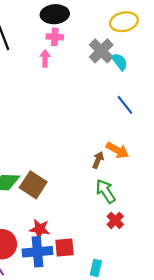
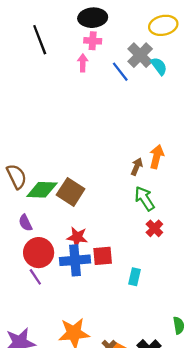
blue line: (125, 105) -> (120, 72), moved
orange arrow: (117, 150) -> (157, 157), turned -105

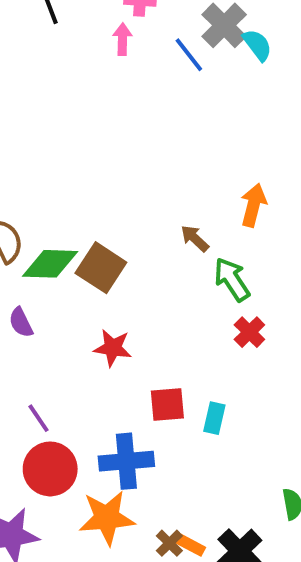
brown arrow: (137, 167) -> (195, 238), moved, turned -70
red circle: (39, 253) -> (50, 469), moved
red square: (103, 256) -> (167, 404), moved
blue cross: (75, 260) -> (126, 461), moved

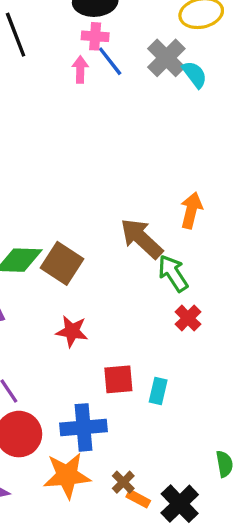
blue line: (189, 55) -> (110, 61), moved
brown arrow: (195, 238) -> (142, 239), size x1.8
brown cross: (169, 543) -> (123, 482), moved

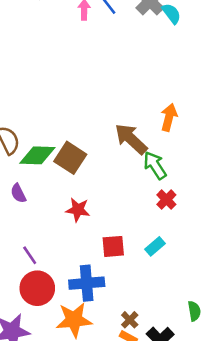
cyan rectangle: (158, 391) -> (155, 246), moved, turned 36
brown cross: (123, 482) -> (130, 320), moved

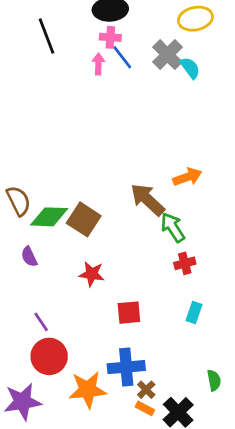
orange arrow: (169, 117) -> (187, 177), turned 56
red cross: (166, 200) -> (185, 263), turned 30
cyan rectangle: (155, 246) -> (194, 313), moved, turned -30
blue cross: (87, 283) -> (126, 367), moved

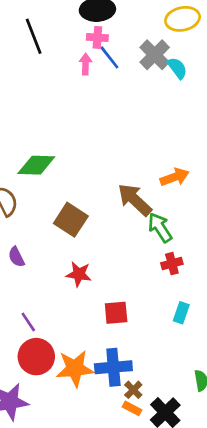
green diamond: (49, 217) -> (36, 165), moved
orange star: (88, 390) -> (75, 369), moved

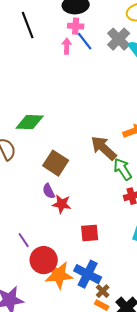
purple semicircle: (16, 257) -> (49, 191), moved
red circle: (36, 357) -> (44, 260), moved
blue cross: (113, 367) -> (88, 274), turned 32

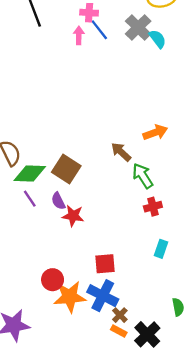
green diamond: (30, 122) -> (30, 174), moved
brown arrow: (104, 148) -> (121, 152), size x0.7
red square: (90, 233) -> (105, 264), moved
purple line: (24, 240) -> (30, 199), moved
red circle: (44, 260) -> (53, 280), size x0.7

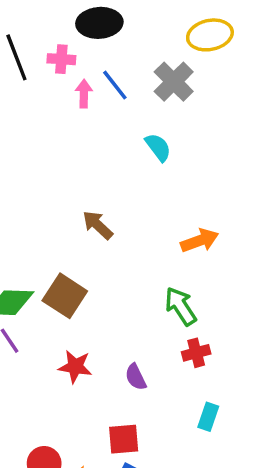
pink cross: (89, 13) -> (61, 59), moved
cyan semicircle: (158, 39) -> (158, 147), moved
brown arrow: (121, 152) -> (98, 225), moved
purple semicircle: (58, 201) -> (136, 377), moved

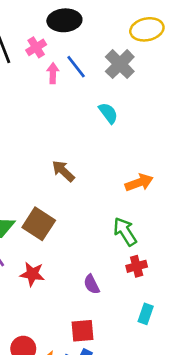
pink cross: (61, 59) -> (36, 47), turned -36
red star: (75, 367) -> (32, 274), moved

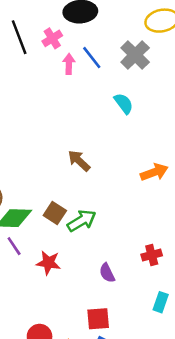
brown square: (39, 224) -> (55, 213), size x0.7
green arrow: (125, 232) -> (82, 221), moved, turned 92

